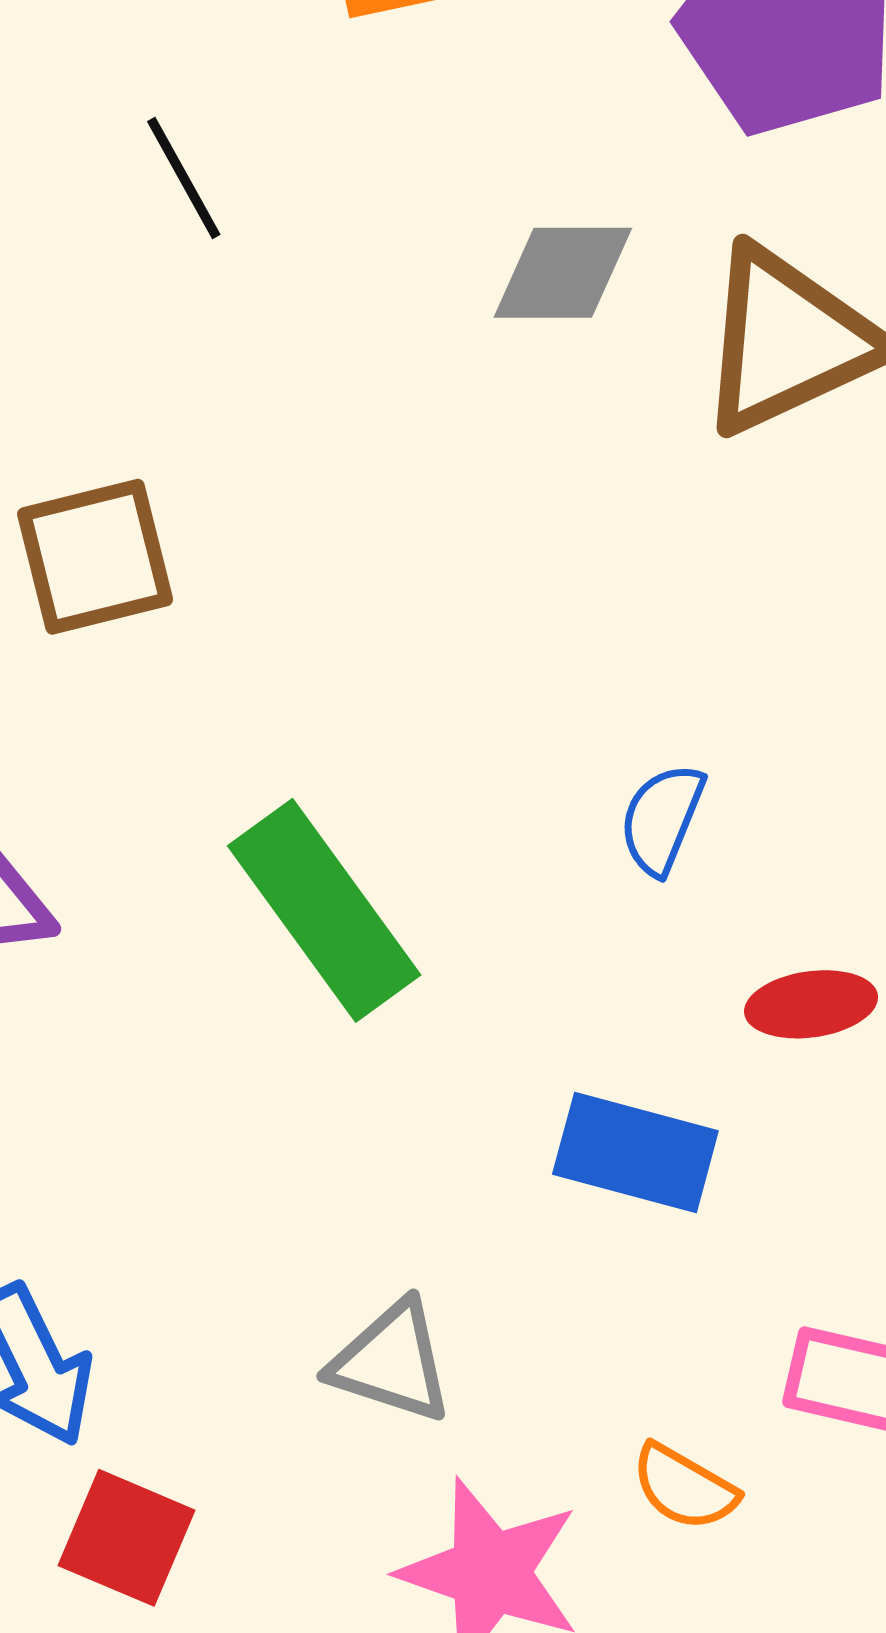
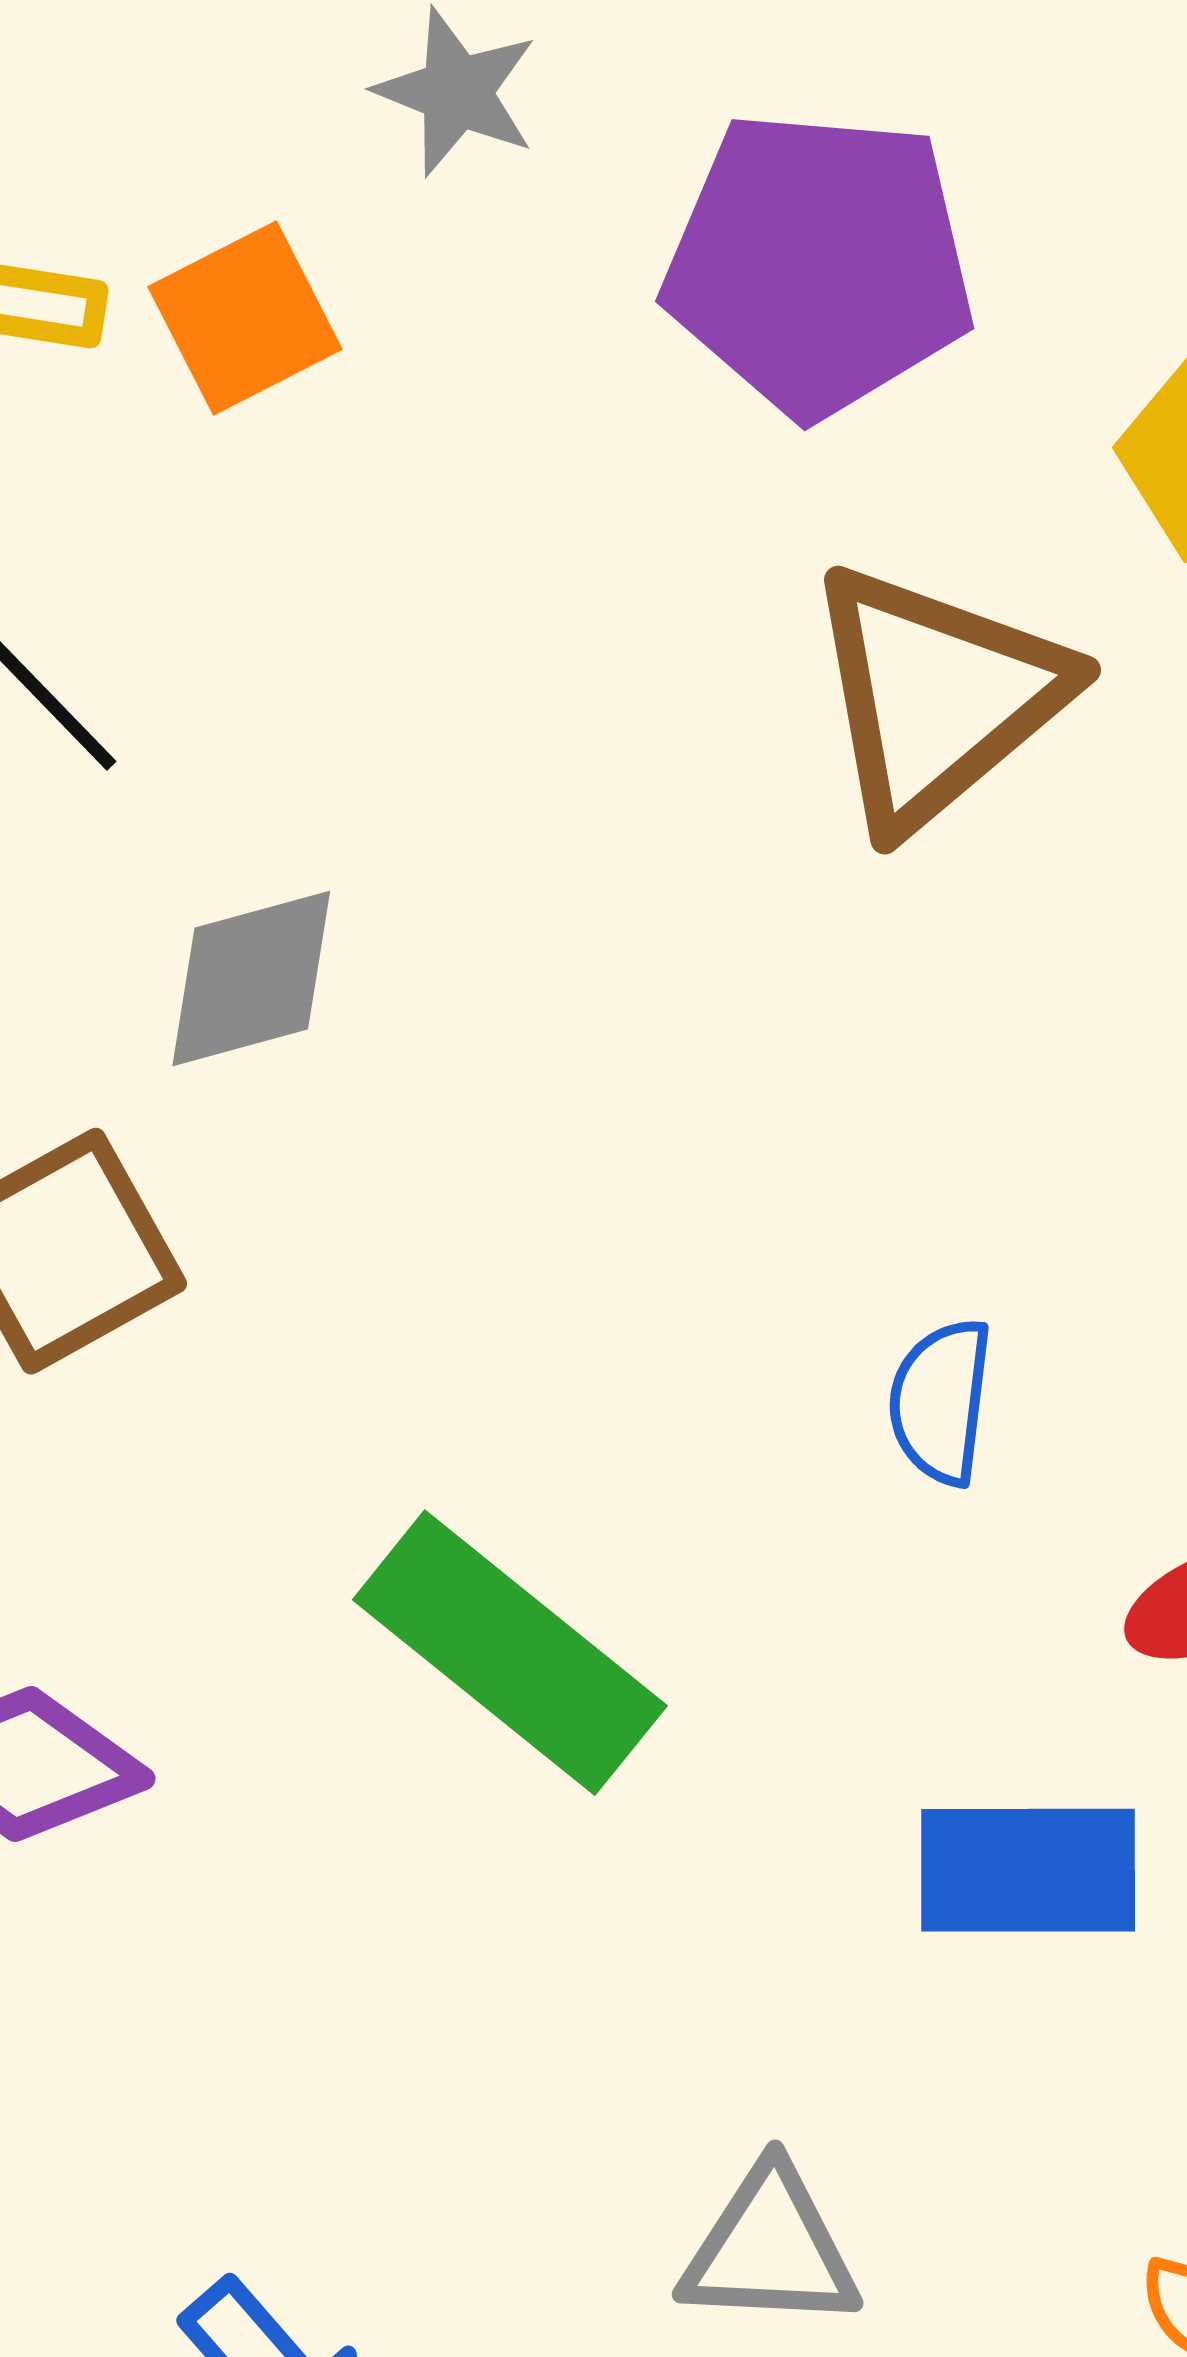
gray diamond: (563, 273) -> (251, 978), moved

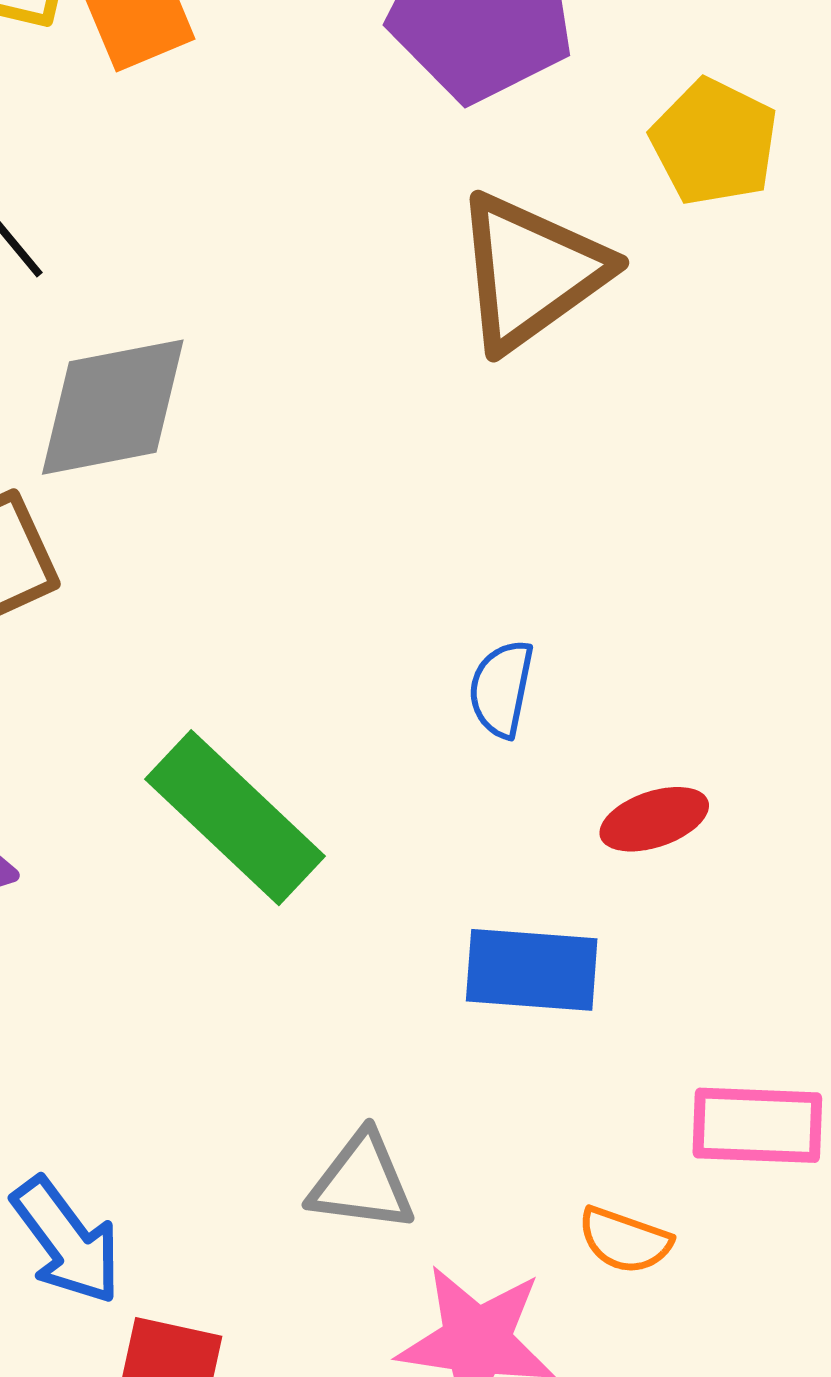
gray diamond: (251, 978) -> (113, 407), size x1.4

